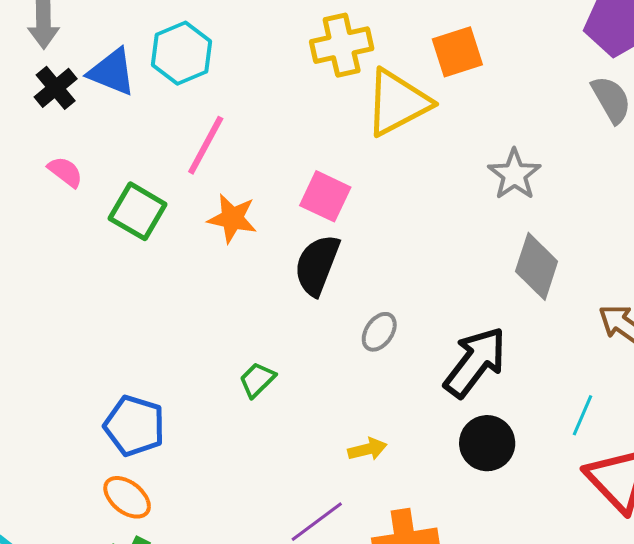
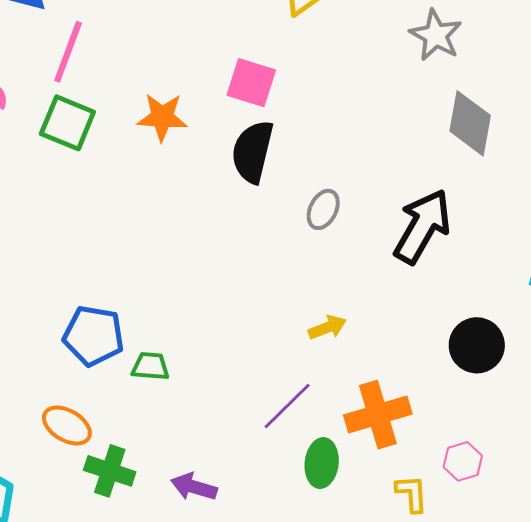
pink line: (206, 145) -> (68, 52), moved
green trapezoid: (257, 380) -> (150, 366), moved, turned 57
black circle: (487, 443) -> (477, 345), moved
orange ellipse: (127, 497) -> (67, 426), moved

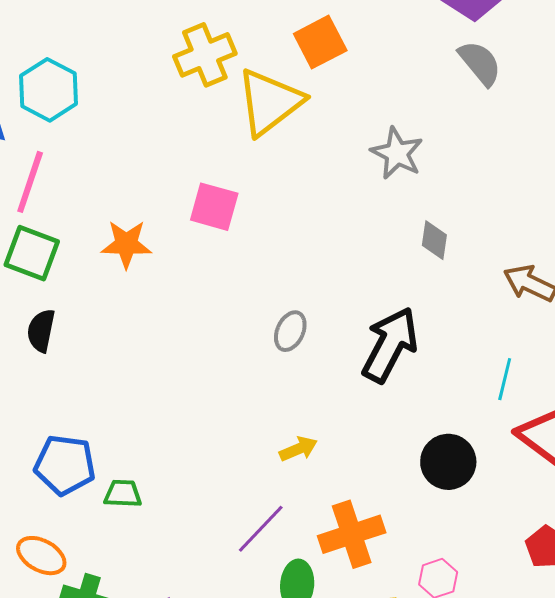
gray diamond: (470, 123) -> (434, 240), size x0.6
black semicircle: (253, 152) -> (41, 331), moved, size x0.7

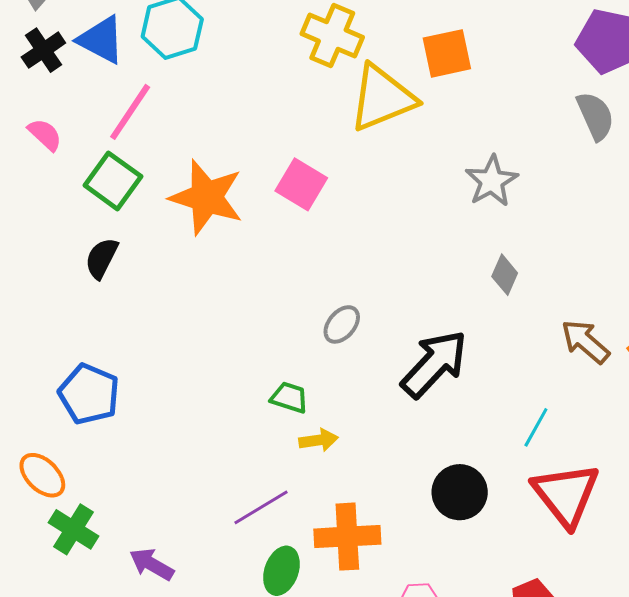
yellow cross: (205, 55) -> (332, 36), turned 30
orange star: (126, 244) -> (207, 197), size x1.5
green trapezoid: (123, 494) -> (289, 398), moved

